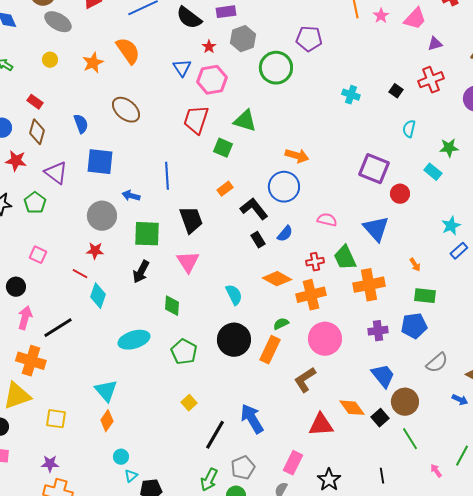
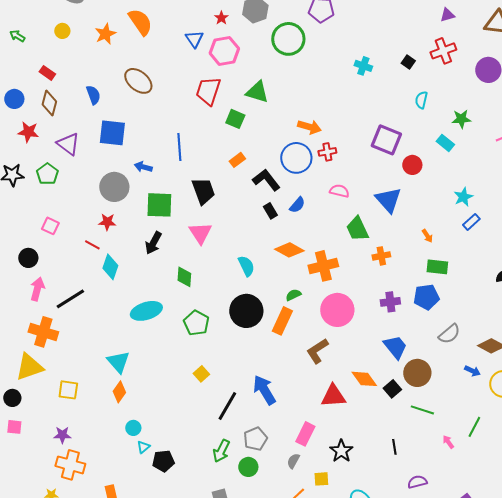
red cross: (315, 262) -> (327, 152), moved
orange cross: (369, 285) -> (381, 256), size x0.6
green line: (410, 439) -> (422, 410), turned -40

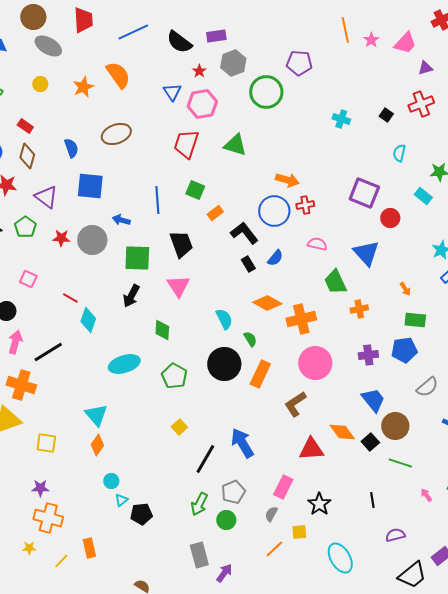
brown ellipse: (138, 81) -> (116, 134), turned -60
green square: (235, 119) -> (195, 190), moved
red star: (107, 222) -> (61, 238), moved
green semicircle: (293, 295) -> (250, 339), moved, turned 84

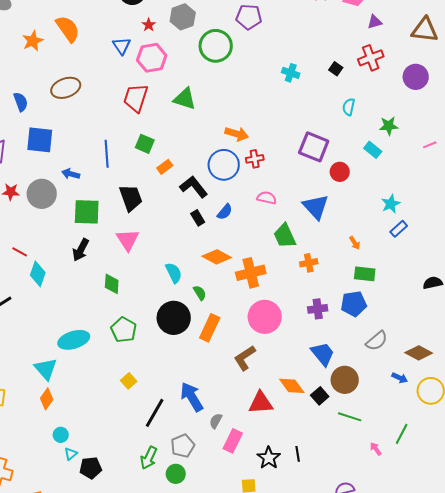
cyan ellipse: (124, 364) -> (74, 340), moved
black line: (372, 500) -> (298, 454), moved
gray semicircle: (271, 514) -> (216, 421), moved

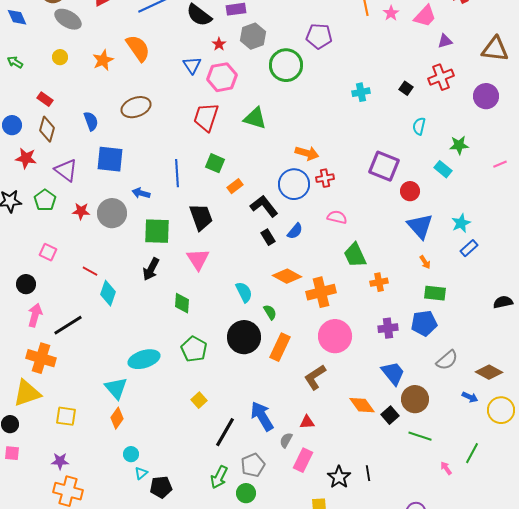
cyan cross: (291, 73) -> (361, 92), turned -30
blue triangle: (316, 207) -> (420, 226), moved
red triangle: (261, 403) -> (307, 422), moved, size x0.6

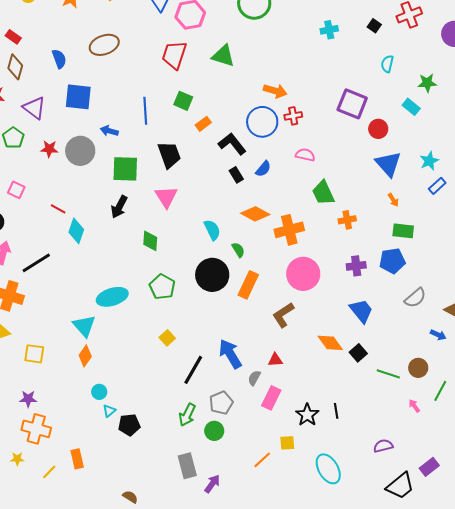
brown circle: (415, 399) -> (418, 368), moved, size x0.7

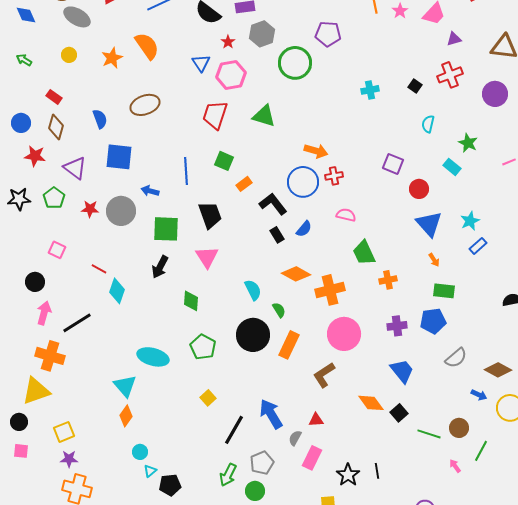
green star: (427, 83) -> (468, 143), turned 30
purple square: (352, 104) -> (393, 164), size x0.7
cyan ellipse: (112, 297) -> (153, 357), turned 32
yellow square: (34, 354) -> (64, 432), moved, turned -30

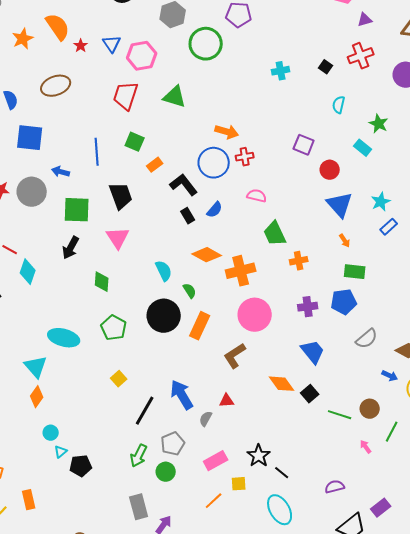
red star: (228, 42) -> (81, 46), moved
pink rectangle: (312, 458) -> (216, 461), moved, turned 35
black line: (377, 471) -> (282, 473), moved, turned -42

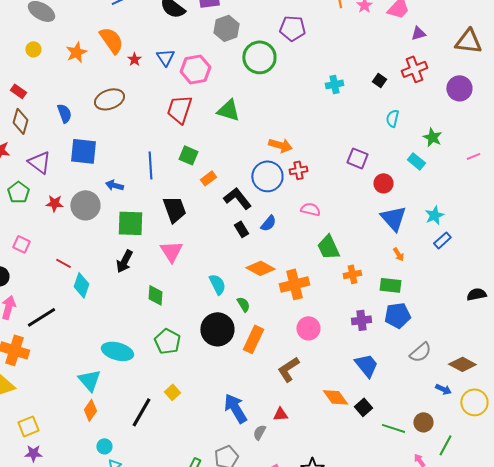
green rectangle: (355, 272) -> (390, 285), moved
pink circle: (255, 315) -> (308, 328), size x0.7
black line: (145, 411) -> (141, 412), moved

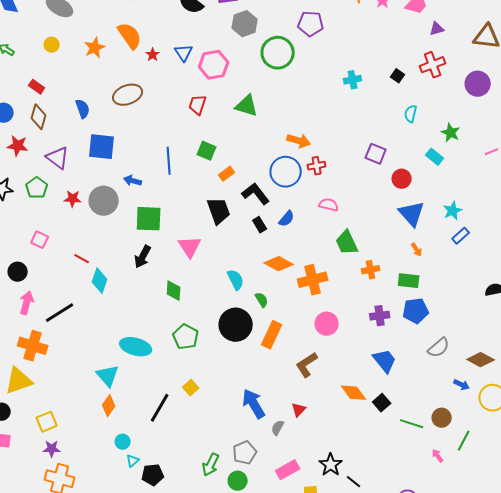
red trapezoid: (179, 109) -> (198, 105), size x0.7
black trapezoid: (174, 209) -> (219, 211), moved
red triangle: (280, 414) -> (299, 410), turned -42

